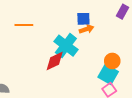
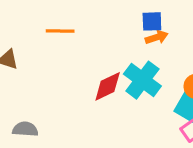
cyan cross: (66, 46) -> (142, 80), moved

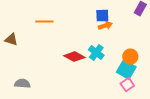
cyan cross: (142, 80) -> (96, 53), size x0.7
red diamond: (108, 86) -> (74, 57), turned 55

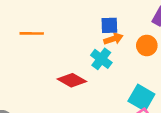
cyan cross: (96, 53) -> (101, 59), moved
orange circle: (130, 57) -> (147, 45), moved

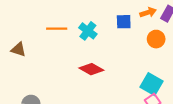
orange arrow: (113, 39) -> (148, 12), moved
cyan cross: (101, 59) -> (88, 31), moved

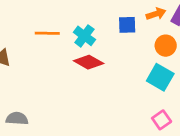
red diamond: (91, 69) -> (89, 62), moved
cyan square: (151, 84) -> (160, 77), moved

